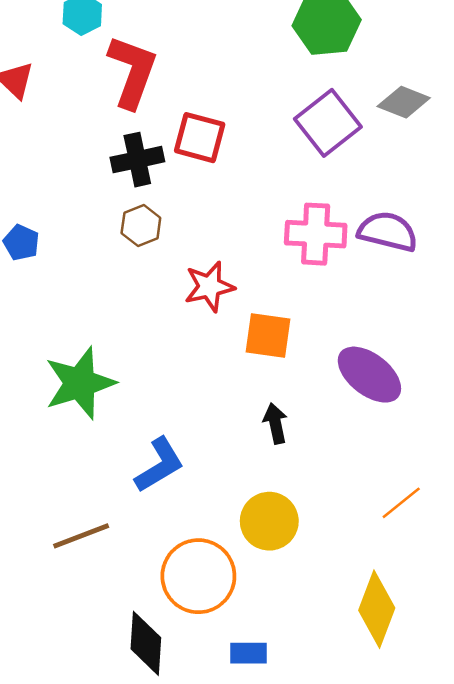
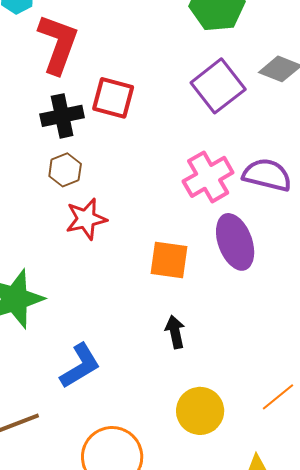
pink cross: (316, 234) -> (208, 177), turned -33
red star: (209, 287) -> (86, 219), moved
purple ellipse: (369, 375) -> (235, 242), moved, turned 32
yellow circle: (269, 521) -> (200, 411), moved

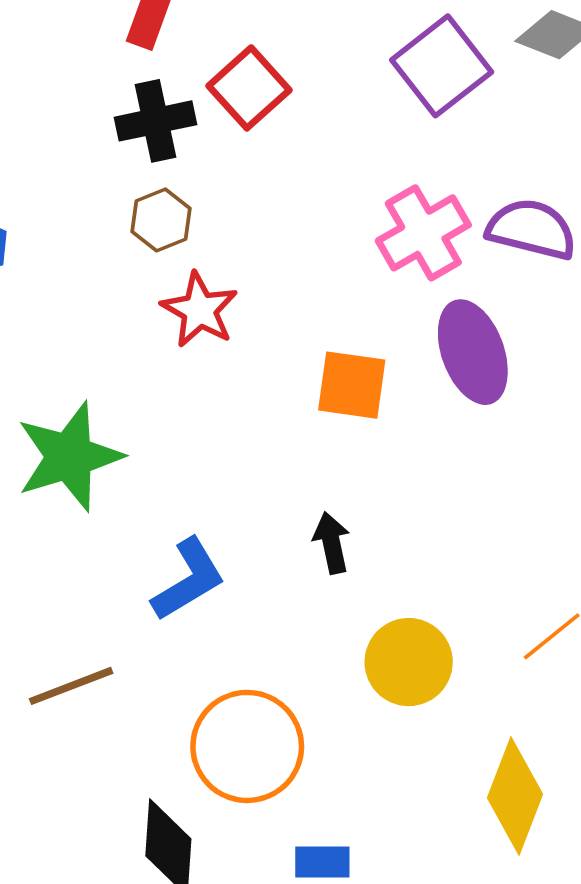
red square: (113, 98) -> (249, 88), turned 33
red star: (86, 219) -> (200, 310), turned -30
black arrow: (175, 332) -> (332, 543), moved

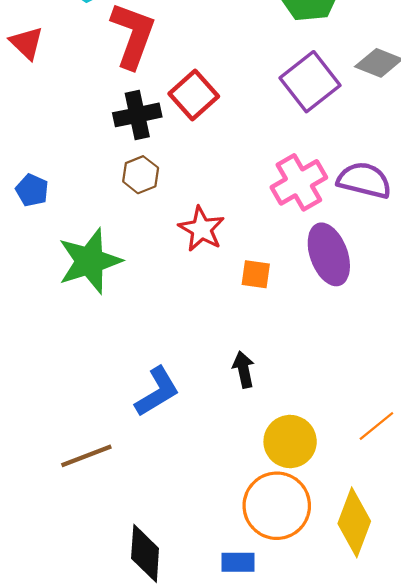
red star: (200, 310) -> (201, 229), moved
orange square: (352, 385) -> (256, 274), size x0.7
green star: (69, 457) -> (90, 261), moved
orange circle: (247, 746) -> (277, 506), moved

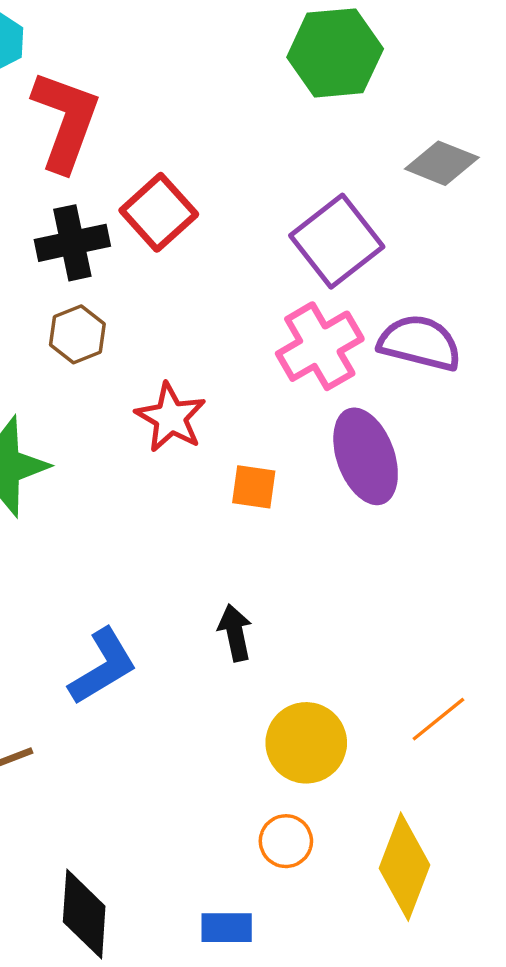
purple square: (310, 82) -> (337, 241), moved
orange circle: (277, 506) -> (286, 841), size x0.5

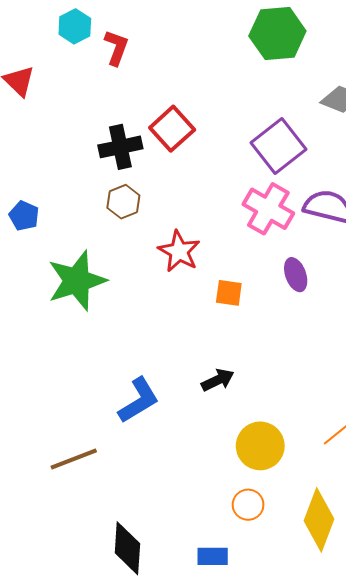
red L-shape: (66, 121) -> (116, 48), moved, size x0.6
pink cross: (320, 346) -> (268, 209), turned -30
purple ellipse: (366, 456) -> (296, 275), size x0.6
black arrow: (235, 633) -> (218, 380), turned 76

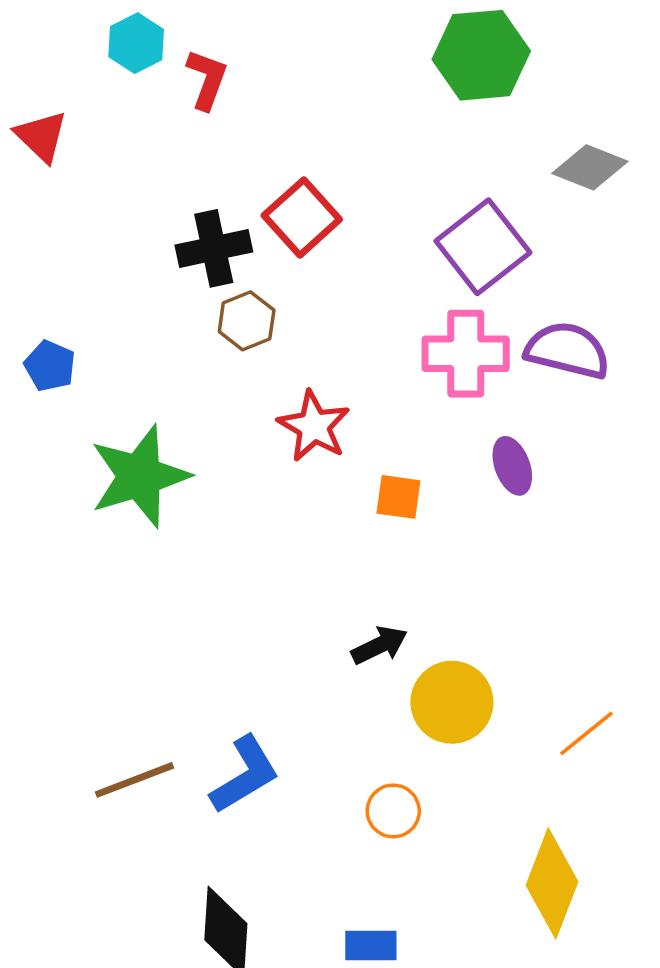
brown hexagon: (123, 202) -> (247, 321), moved
pink cross: (268, 209) -> (466, 354), turned -30
blue L-shape: (139, 400) -> (245, 775), moved
yellow circle: (260, 446) -> (452, 702), moved
orange circle: (248, 505) -> (393, 811), moved

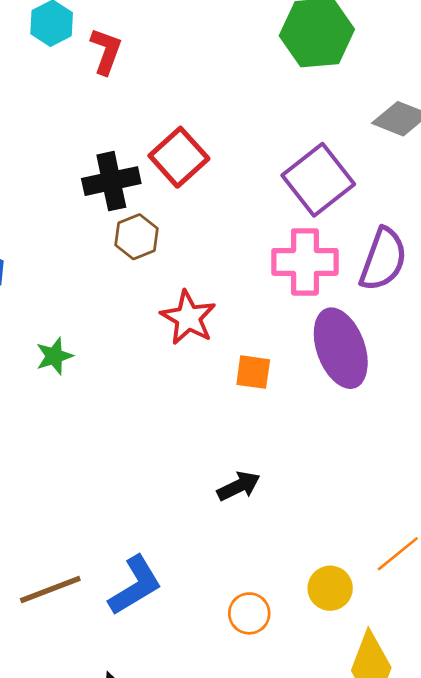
purple semicircle: (568, 350) -> (383, 259), turned 96
purple ellipse: (512, 466) -> (341, 348), size x1.8
green star: (140, 476) -> (54, 356), size x0.5
yellow circle: (452, 702) -> (330, 588), moved, size x0.7

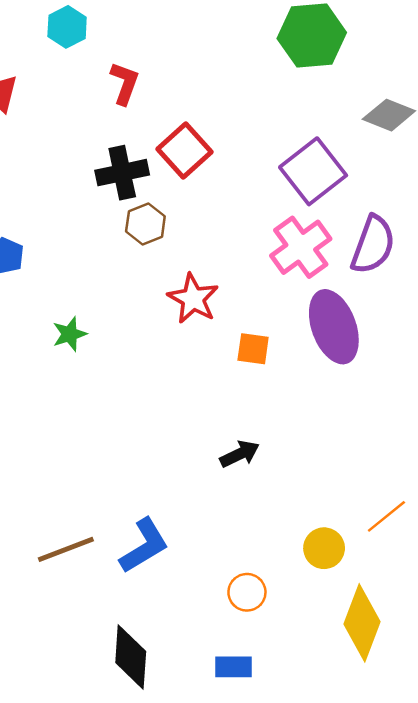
red L-shape: (106, 51) -> (125, 83), moved
pink cross: (305, 262) -> (301, 247), turned -36
orange circle: (249, 613) -> (247, 592), moved

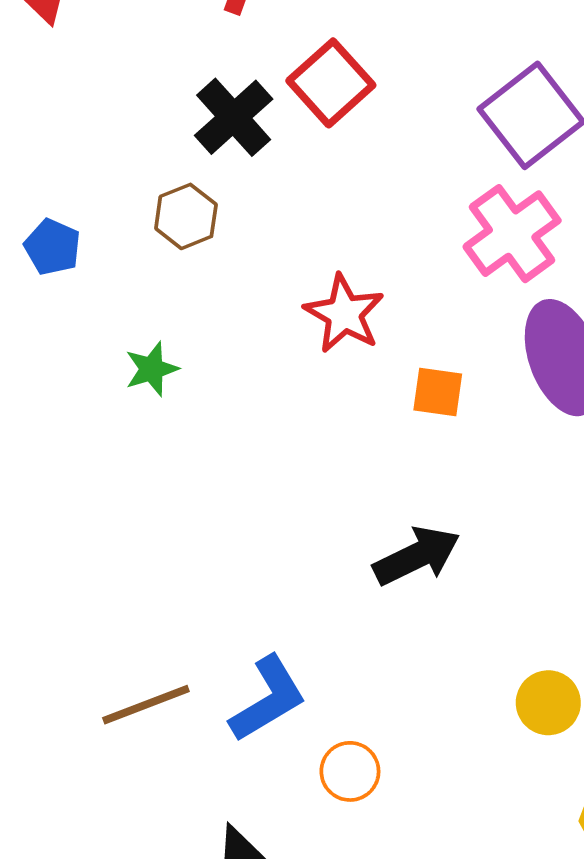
black cross: (122, 173) -> (234, 117), turned -30
brown hexagon: (145, 224) -> (186, 216), moved
black arrow: (240, 454) -> (417, 556), size x1.4
orange circle: (247, 592) -> (350, 771), moved

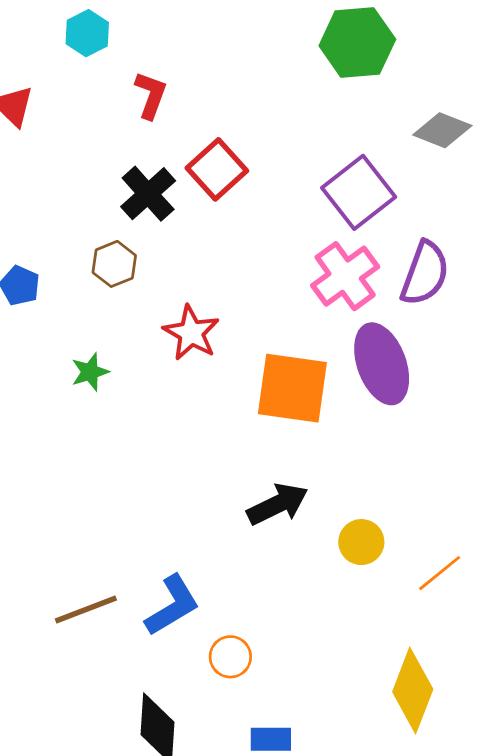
red star: (344, 314) -> (191, 333), moved
orange square: (438, 392) -> (292, 388), size x2.0
yellow circle: (548, 703) -> (361, 542), moved

